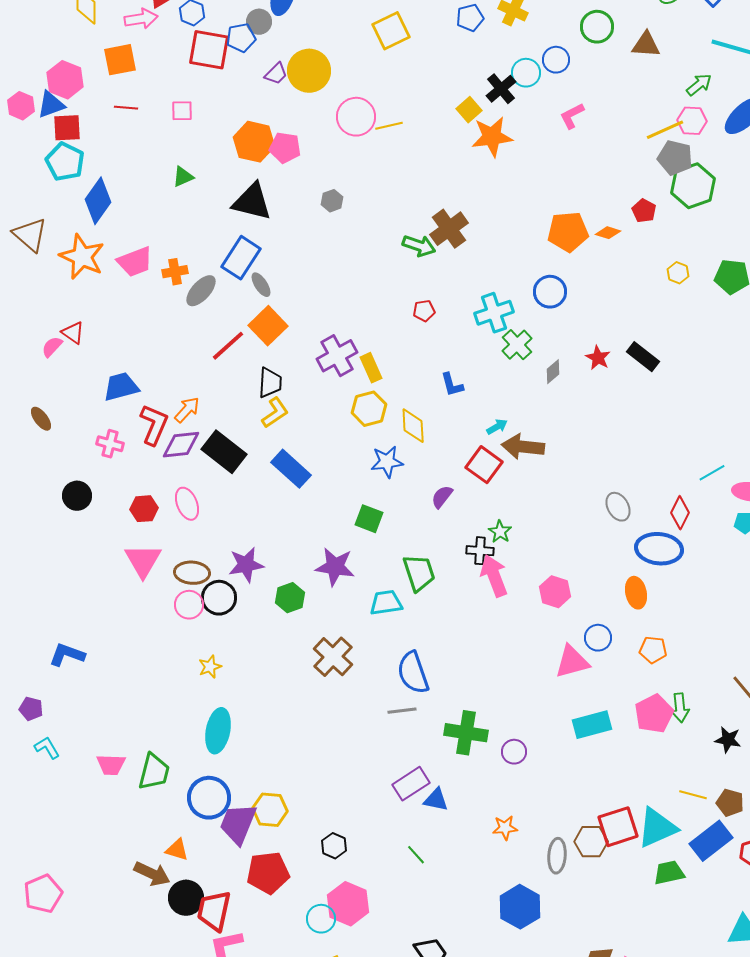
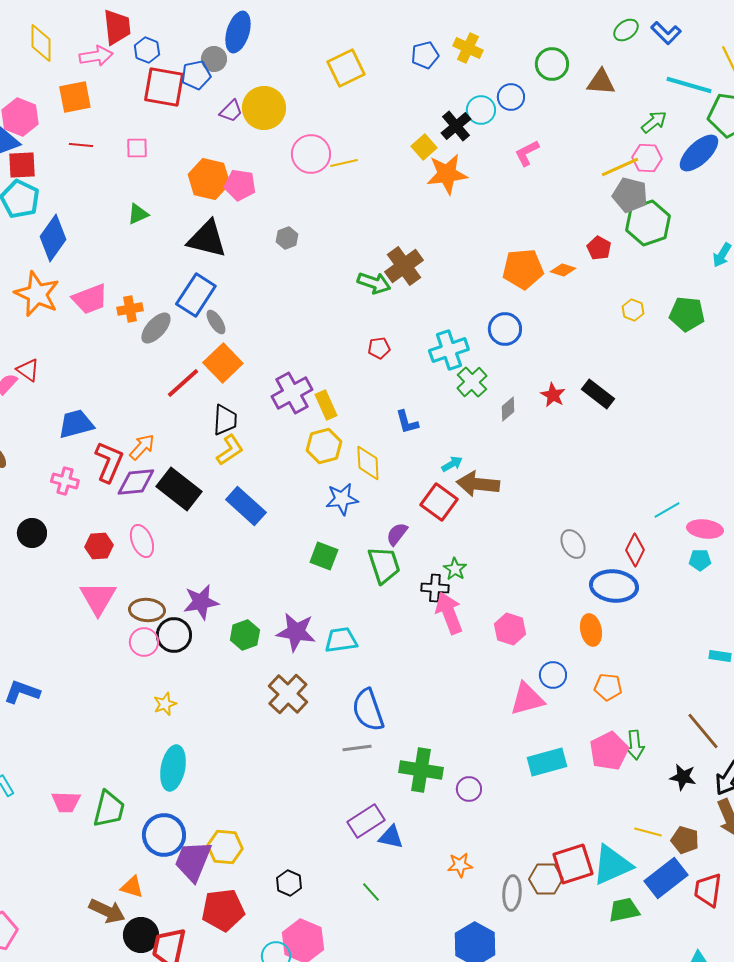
purple star: (335, 567) -> (296, 632), moved
green trapezoid: (419, 573) -> (384, 565), moved

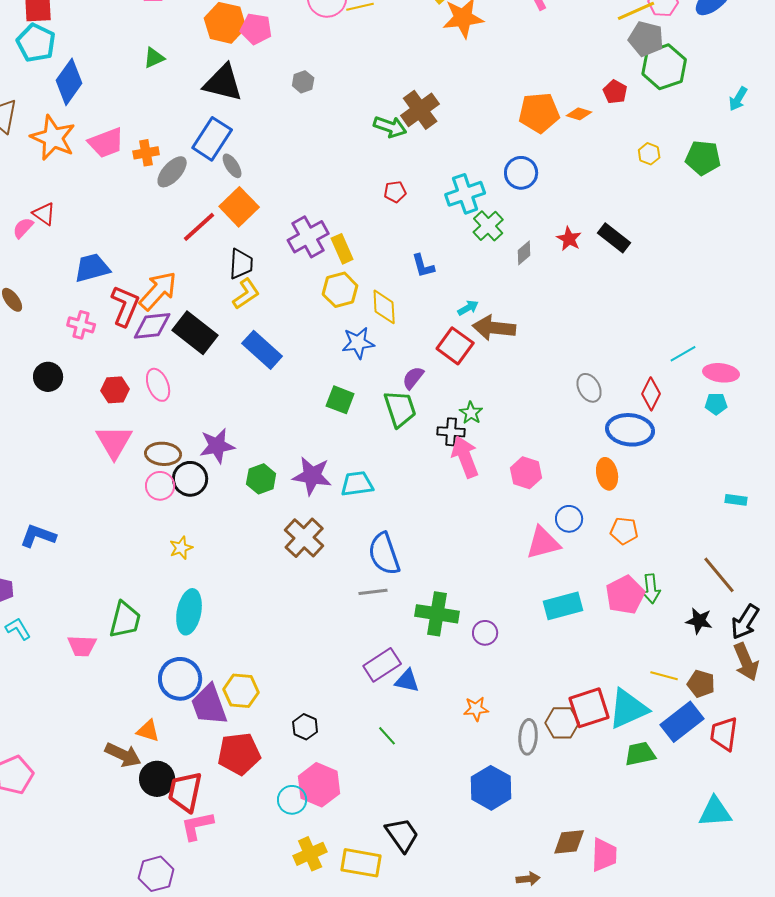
orange arrow: (142, 447) -> (158, 291), size x1.5
green trapezoid: (109, 809) -> (125, 620), moved
purple trapezoid: (193, 861) -> (209, 705), turned -42

